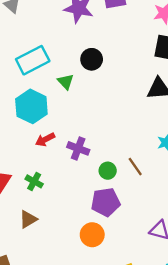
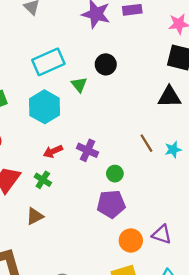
red arrow: (45, 140) -> (53, 151), moved
brown line: (135, 167) -> (146, 143), moved
orange circle: (92, 235) -> (131, 240), moved

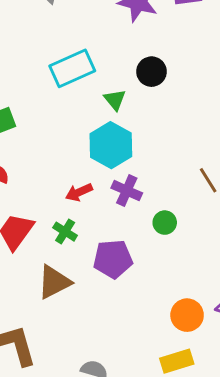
cyan hexagon: (45, 107) -> (111, 145), moved
purple pentagon: (111, 204) -> (113, 259), moved
brown triangle: (35, 216) -> (54, 282), size x1.4

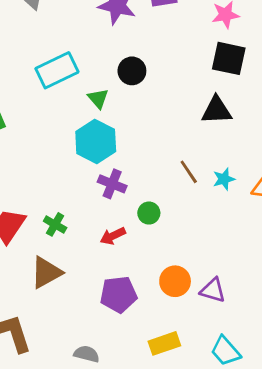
red arrow: (79, 192) -> (113, 236), moved
purple pentagon: (113, 259) -> (119, 294), moved
orange circle: (187, 315) -> (175, 281), moved

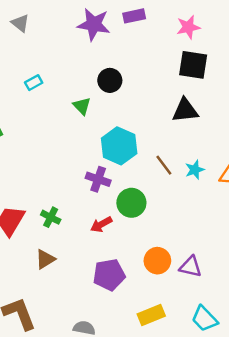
cyan rectangle: (57, 70) -> (34, 83), moved, size x0.5
cyan hexagon: (96, 141) -> (119, 146), moved
green circle: (149, 213) -> (131, 203), size x1.5
brown triangle: (46, 272) -> (45, 259), size x0.7

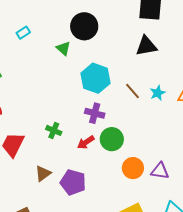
black circle: (110, 80) -> (84, 26), size x1.4
purple cross: (98, 179) -> (95, 113), moved
green circle: (131, 203) -> (112, 139), moved
green cross: (51, 217) -> (54, 130), moved
purple pentagon: (109, 275) -> (73, 182), moved, turned 30

